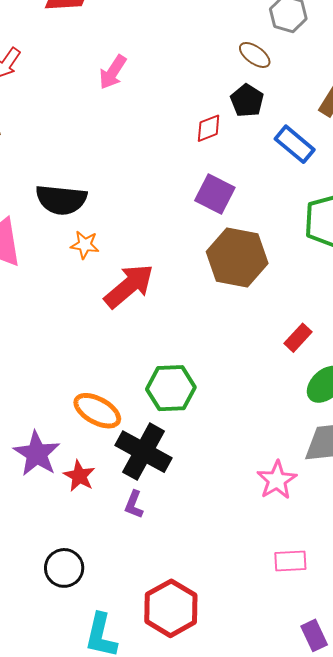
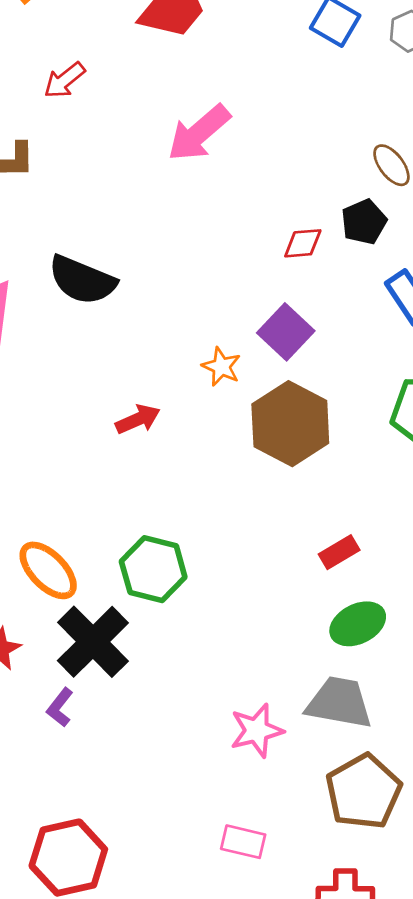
pink arrow: (113, 72) -> (199, 133), size x1.4
orange star: (85, 245) -> (221, 367), moved
red arrow: (129, 286) -> (138, 419), size x0.6

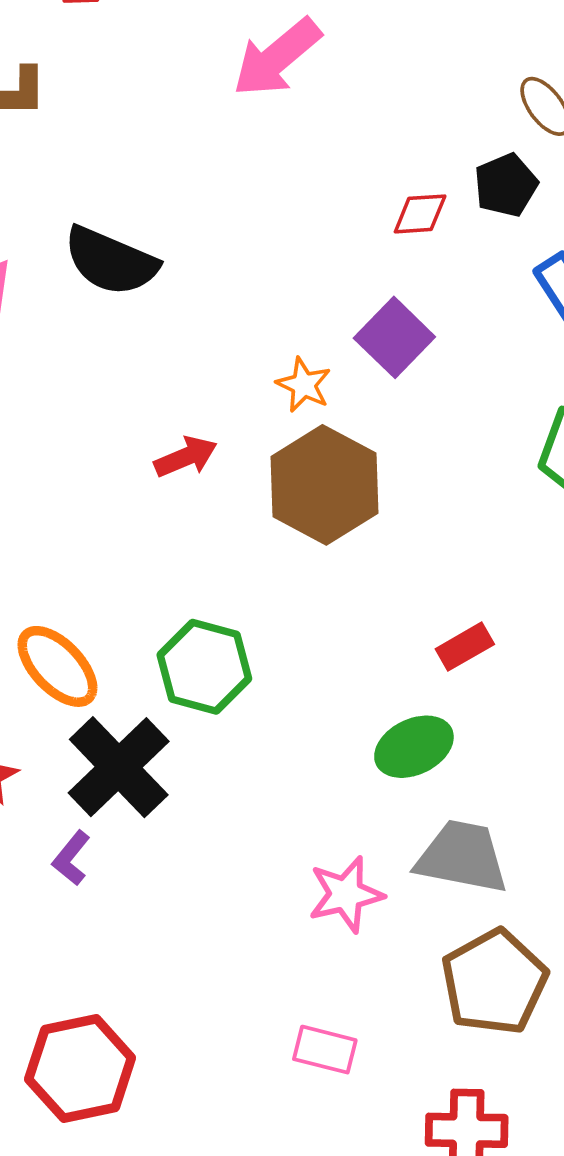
brown hexagon: (290, 424) -> (324, 485), moved
green ellipse: (358, 624) -> (414, 747), moved

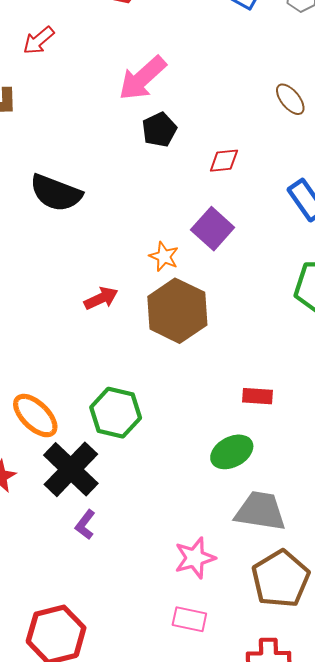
black pentagon: (506, 185) -> (159, 130), moved
red rectangle: (465, 647) -> (257, 396), turned 36
purple L-shape: (71, 858) -> (85, 525), moved
pink star: (346, 894) -> (195, 558), moved

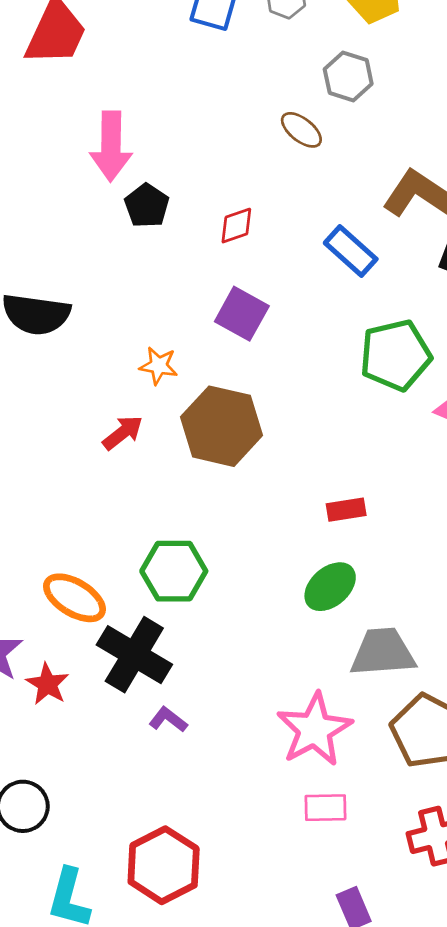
pink arrow: (142, 78) -> (111, 146), turned -34
orange star: (164, 256) -> (159, 366), moved
purple L-shape: (85, 525) -> (168, 720), turned 104
pink star: (195, 558) -> (314, 729), size x1.4

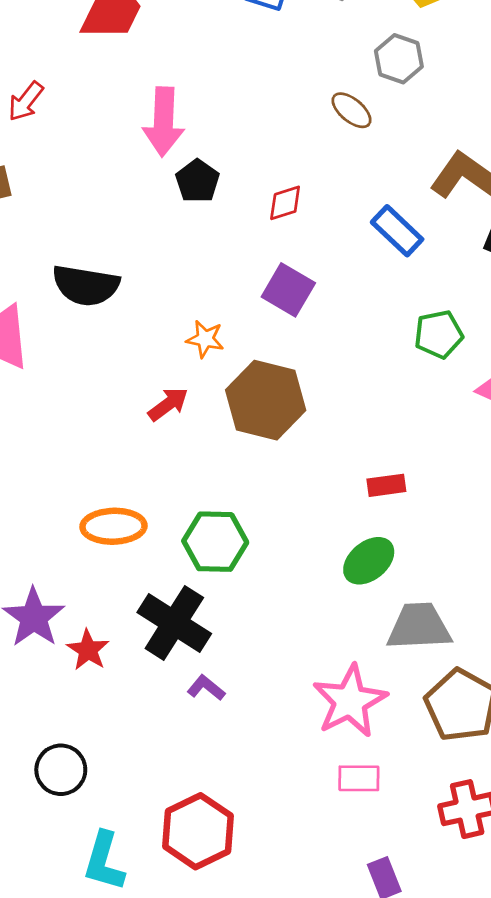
green pentagon: (395, 355) -> (439, 334), size x0.7
orange ellipse: (74, 598) -> (113, 526), moved, turned -34

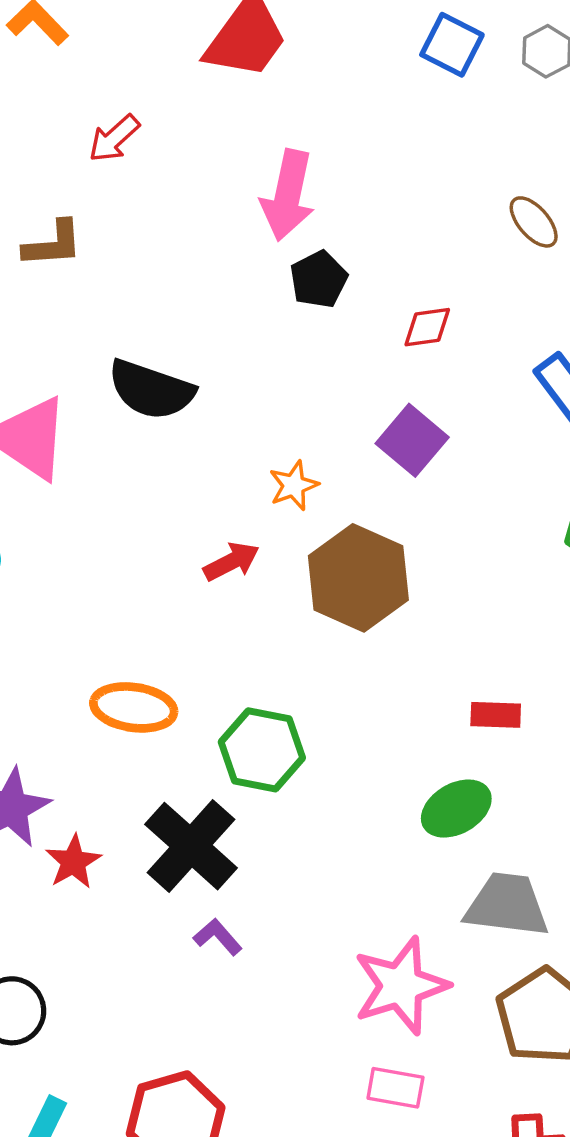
orange star: (205, 339) -> (294, 485), turned 30

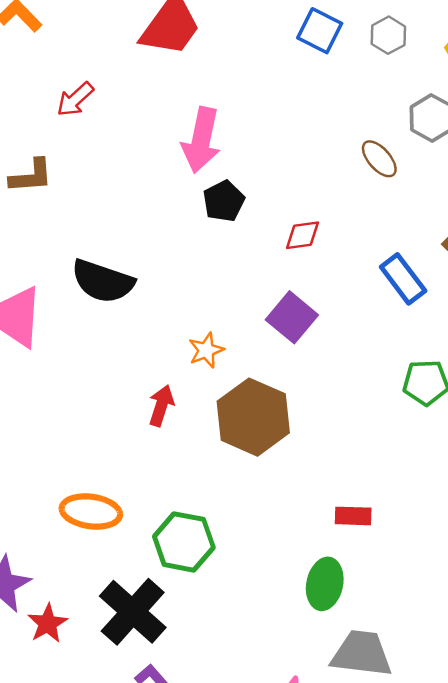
red arrow: (231, 562) -> (161, 406), turned -45
green ellipse: (456, 809) -> (325, 584), turned -48

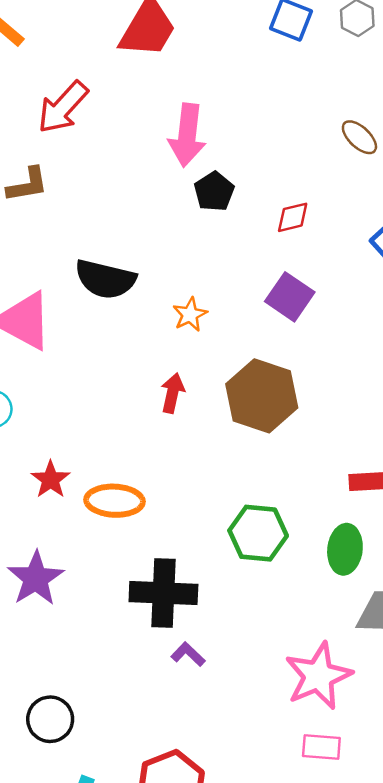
red arrow: (75, 99) -> (63, 107), size x1.5
orange star: (206, 350) -> (190, 315), moved
green hexagon: (184, 542) -> (258, 533), moved
black cross: (133, 612) -> (163, 593), turned -34
red star: (48, 623) -> (50, 480), moved

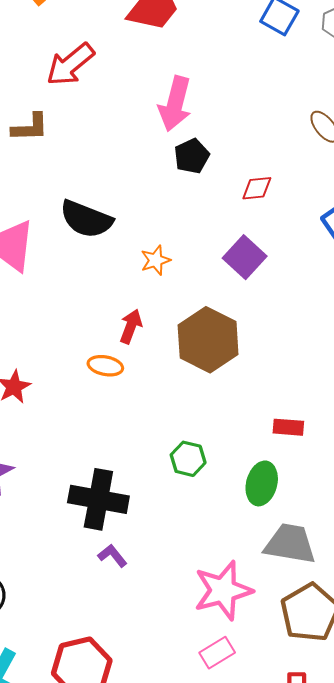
orange ellipse: (114, 501) -> (105, 366), moved, size x0.7
green hexagon: (258, 533) -> (188, 459), size x0.7
pink rectangle: (321, 747) -> (217, 653), turned -44

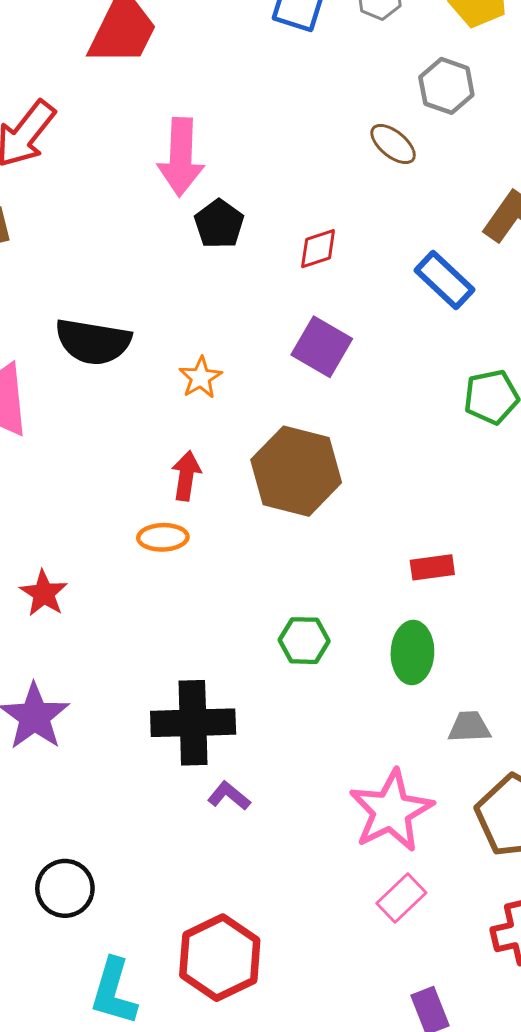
gray trapezoid: (290, 544) -> (469, 727), size x0.6

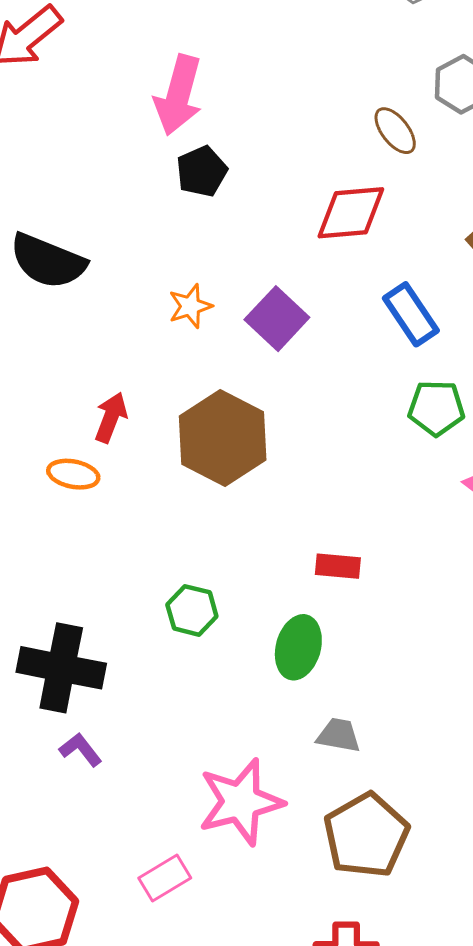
red diamond: (318, 249) -> (351, 213), moved, size x1.6
blue rectangle: (444, 280) -> (411, 314), moved
orange star: (200, 378) -> (190, 306), moved
pink rectangle: (401, 898) -> (165, 878), moved

